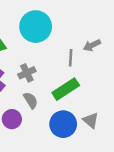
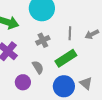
gray arrow: (92, 45) -> (92, 34), moved
gray cross: (27, 73) -> (43, 40), moved

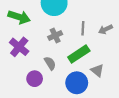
gray triangle: (86, 83) -> (97, 70), moved

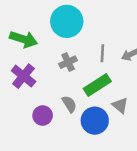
gray semicircle: (50, 63) -> (69, 104), moved

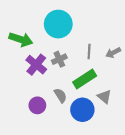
purple cross: (24, 76) -> (36, 65), moved

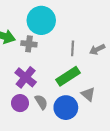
gray cross: (59, 59) -> (29, 44), moved, turned 32
purple cross: (36, 65) -> (26, 77), moved
gray semicircle: (60, 95) -> (41, 102), moved

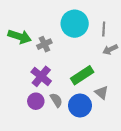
cyan circle: (41, 20) -> (75, 24), moved
gray cross: (29, 44) -> (44, 44), turned -32
gray line: (73, 48) -> (104, 29), moved

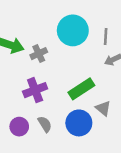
purple cross: (41, 76) -> (35, 90), turned 30
gray semicircle: (56, 100) -> (45, 124), moved
purple circle: (36, 101) -> (19, 127), moved

